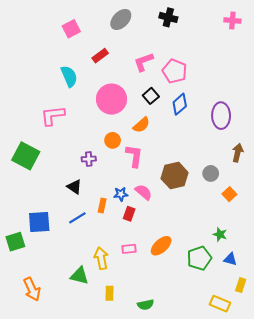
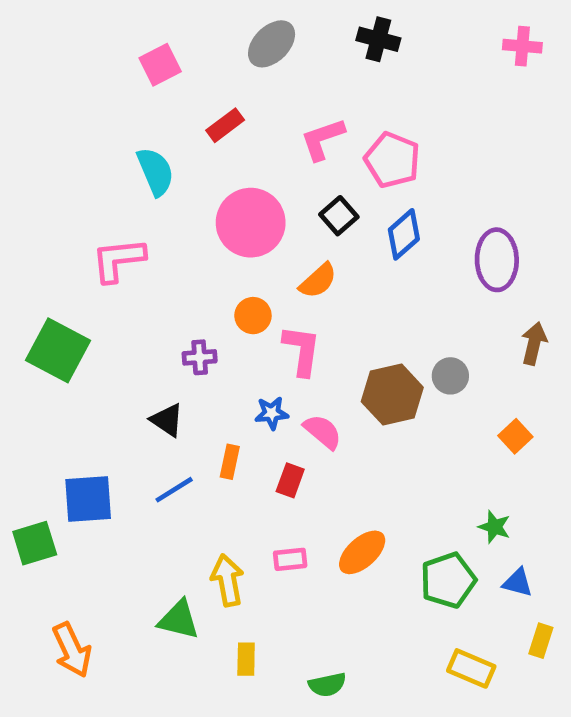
gray circle: (211, 173) -> (450, 376), moved
blue star: (121, 194) -> (272, 413), moved
yellow rectangle: (220, 304) -> (471, 668), moved

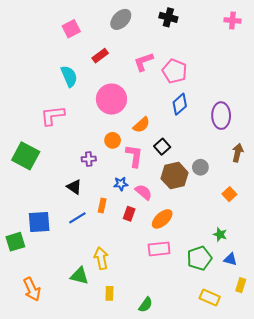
black square: (339, 216) -> (162, 147), moved
orange ellipse: (362, 552) -> (162, 219), moved
pink rectangle: (290, 559) -> (159, 249), moved, size x1.5
green semicircle: (327, 685) -> (146, 305), turned -42

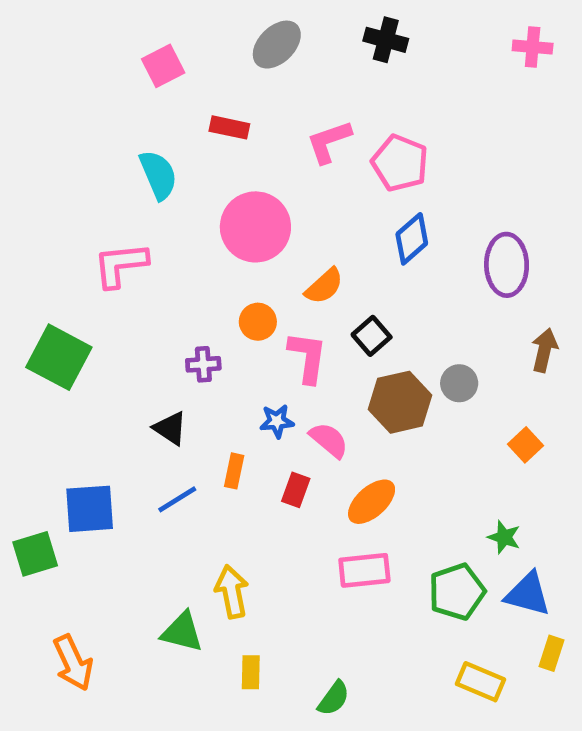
red rectangle: (100, 56) -> (229, 127), turned 49
blue triangle: (230, 259) -> (528, 594), size x1.5

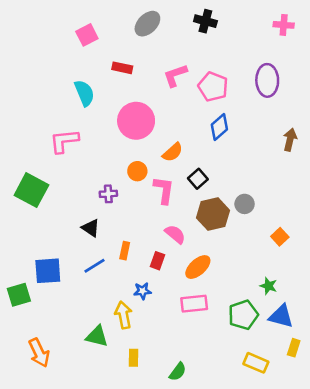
purple ellipse: (507, 265) -> (267, 80), moved
brown arrow: (544, 350) -> (290, 140), moved
blue star: (277, 421) -> (142, 291), moved

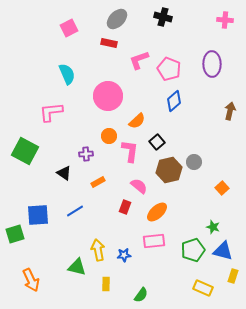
red rectangle: (122, 68) -> (109, 43), moved
black triangle: (91, 228) -> (64, 173), moved
orange rectangle: (125, 251) -> (98, 182), moved, turned 48
blue star: (142, 291) -> (124, 255), moved

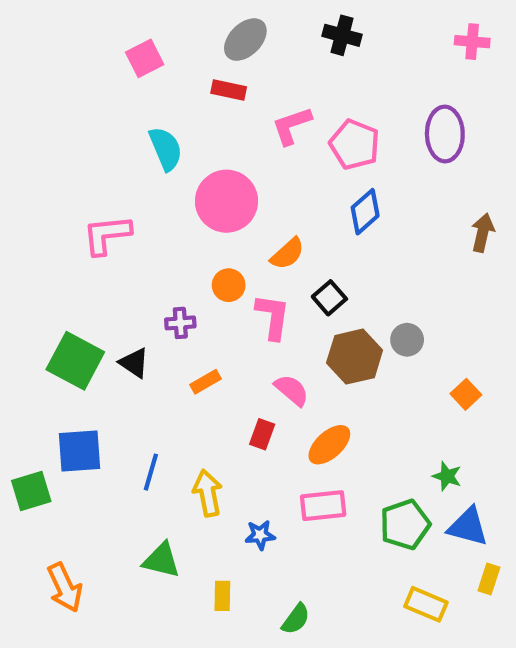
cyan semicircle: (67, 74) -> (166, 149), moved
green square: (25, 151) -> (75, 361), moved
blue line: (75, 211) -> (151, 472), moved, turned -42
yellow arrow: (98, 250) -> (208, 493), moved

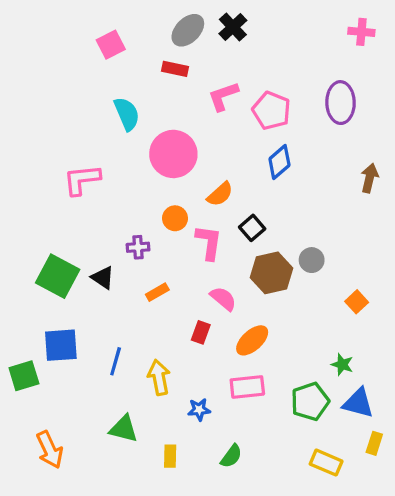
black cross: (342, 35) -> (233, 27), moved, turned 32
green semicircle: (296, 619) -> (231, 456), moved

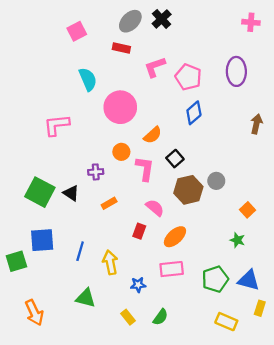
green star: (342, 365) -> (237, 240), moved
yellow rectangle: (170, 456) -> (128, 317), moved, turned -40

